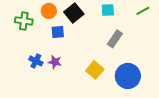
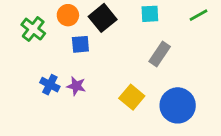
green cross: (24, 21) -> (33, 29), turned 30

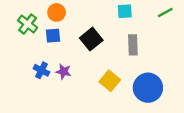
black square: (103, 18) -> (91, 39), moved
blue square: (80, 44) -> (53, 36), moved
gray rectangle: (160, 54) -> (133, 45), turned -36

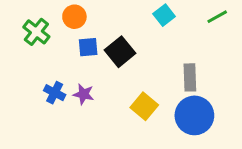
cyan square: (125, 11) -> (164, 15), turned -35
blue square: (53, 36) -> (88, 47), moved
gray rectangle: (133, 45) -> (190, 77), moved

